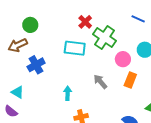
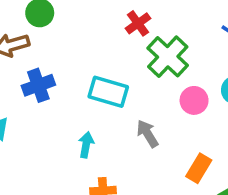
cyan rectangle: (75, 48) -> (108, 92), moved
orange rectangle: (130, 80) -> (199, 168), moved

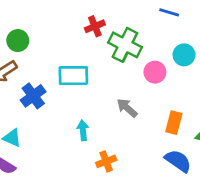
red cross: (138, 23) -> (95, 26), turned 30
cyan rectangle: (108, 92) -> (73, 76), moved

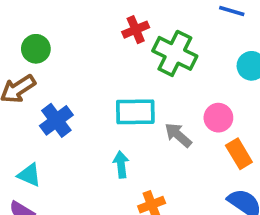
pink circle: (155, 72) -> (218, 118), moved
cyan rectangle: (73, 76) -> (135, 112), moved
orange rectangle: (174, 123) -> (239, 154), turned -45

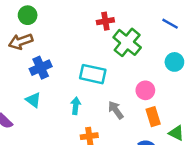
green circle: (36, 49) -> (28, 15), moved
gray arrow: (178, 135) -> (116, 110), moved
cyan triangle: (29, 175) -> (33, 100), moved

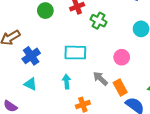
green circle: (28, 15) -> (45, 11), moved
green cross: (127, 42) -> (98, 21), size x0.7
orange rectangle: (153, 117) -> (120, 88), moved

